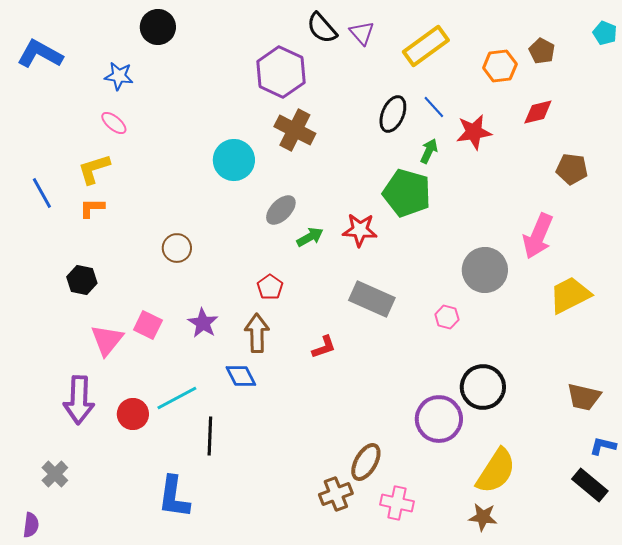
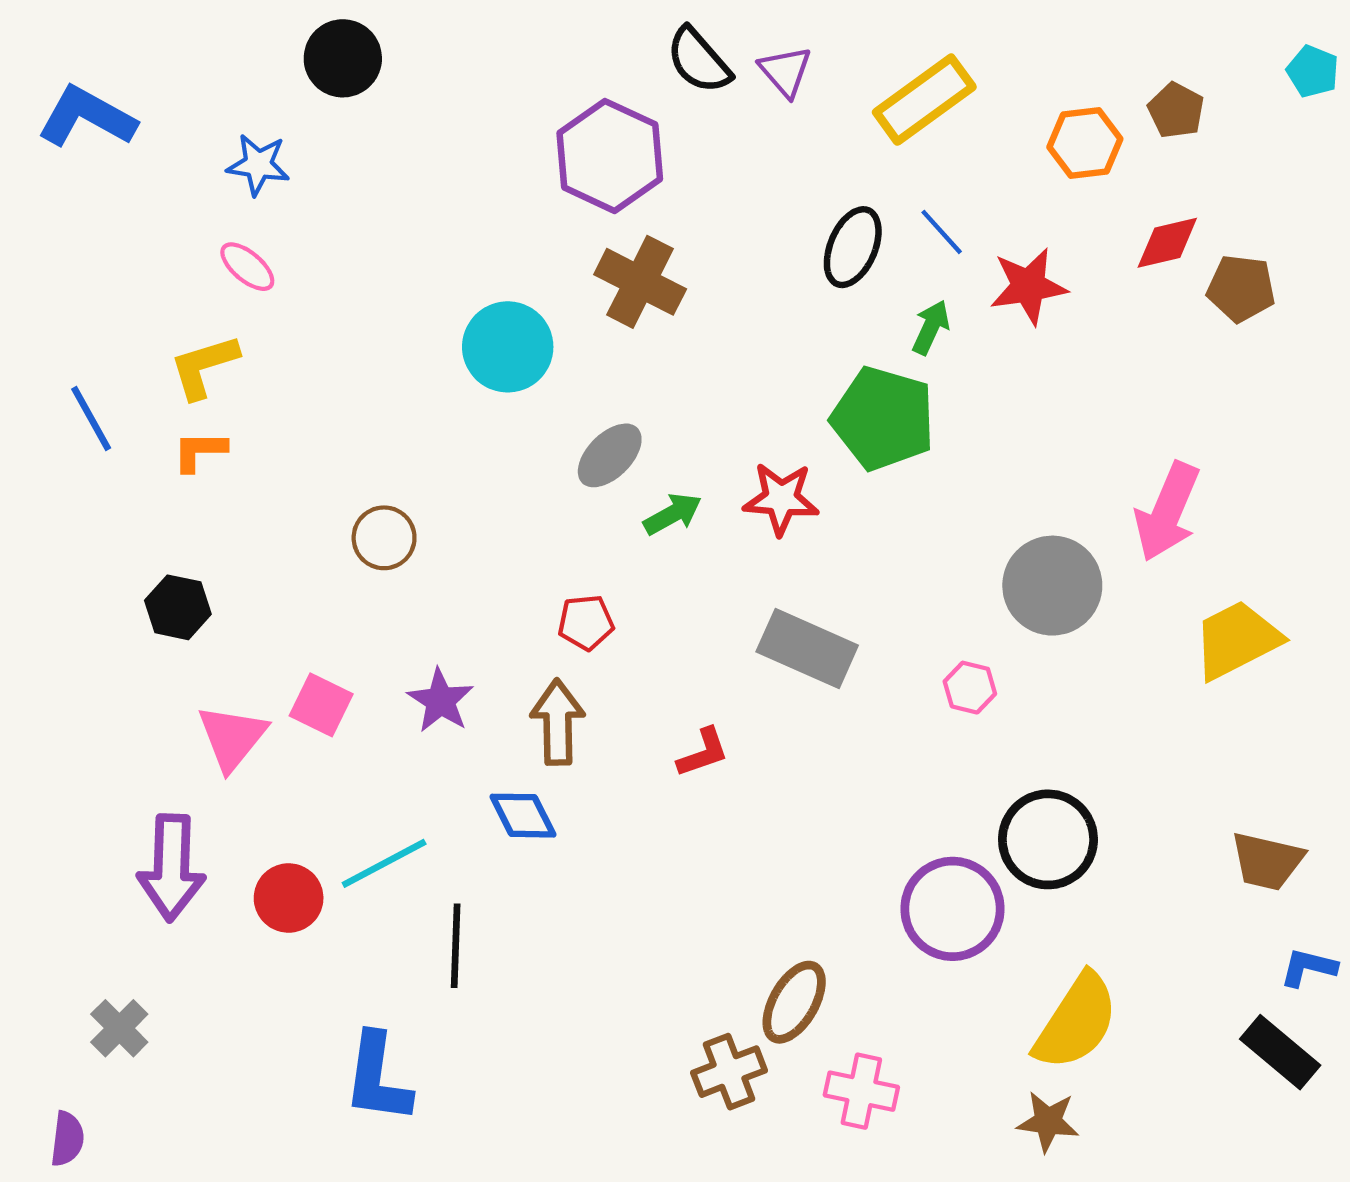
brown pentagon: (572, 169) -> (1241, 288), moved
red pentagon: (270, 287) -> (586, 622), turned 30

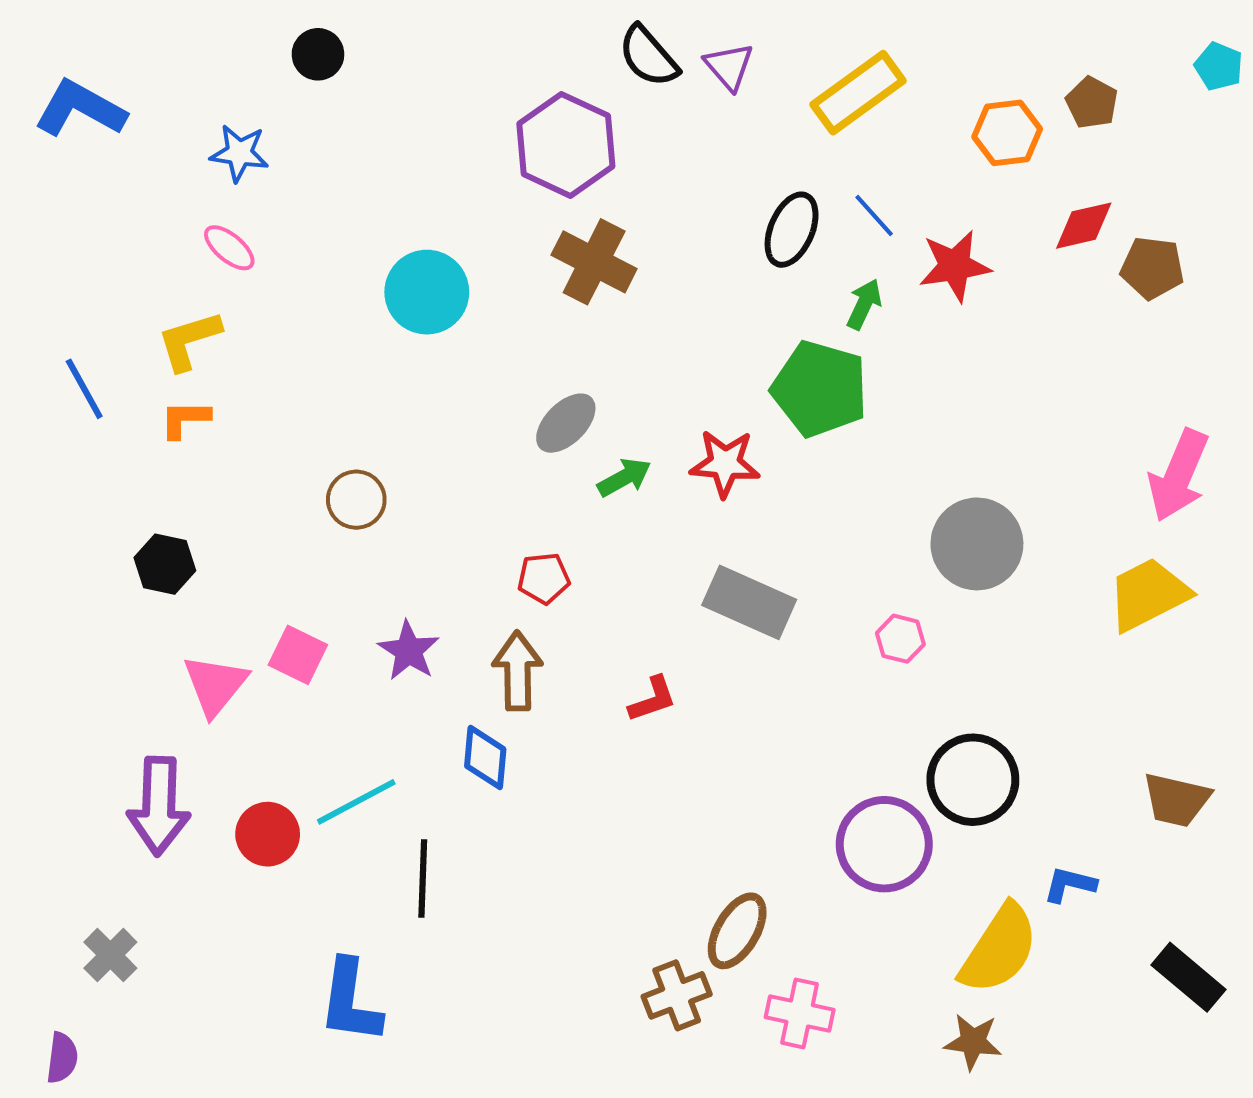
black circle: (343, 58) -> (318, 54), size x0.7
cyan circle: (508, 347) -> (427, 292), moved
pink arrow: (1167, 512) -> (1178, 475), moved
blue diamond: (523, 816) -> (485, 758), turned 32
blue L-shape: (1308, 967) -> (1070, 885), moved

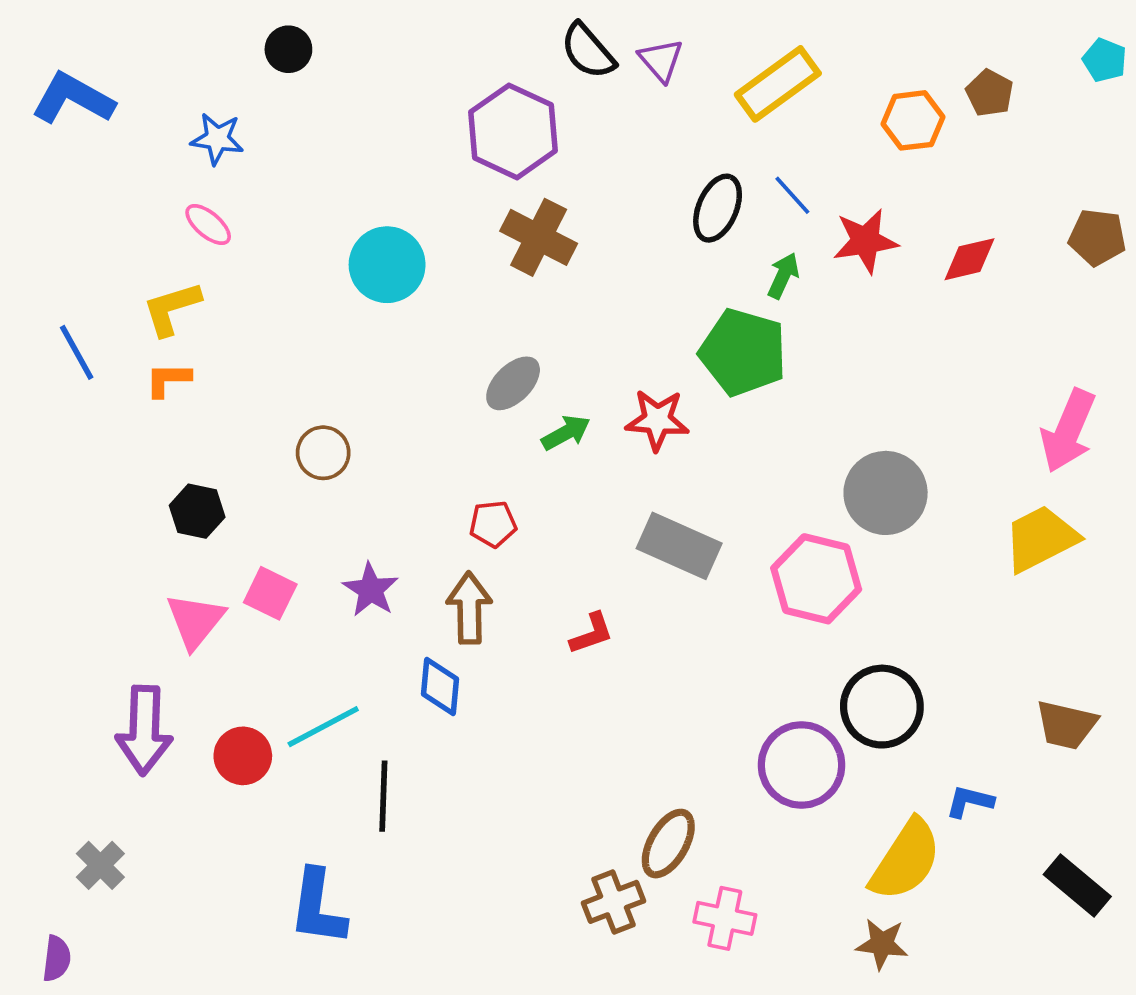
red diamond: (1084, 226) -> (970, 259), moved
brown pentagon: (1152, 268) -> (1097, 237), moved
black hexagon: (165, 564) -> (197, 511), moved
pink hexagon: (900, 639) -> (816, 579), size x2.0

